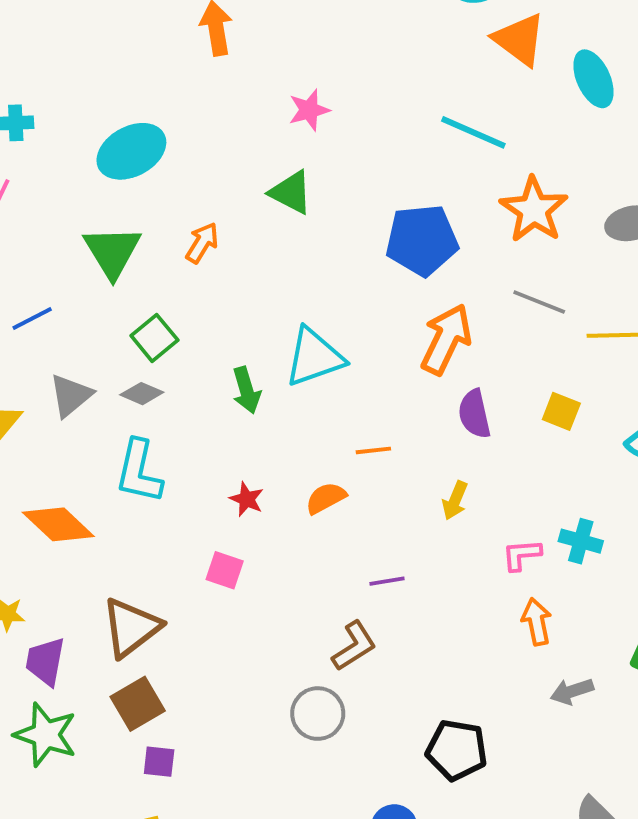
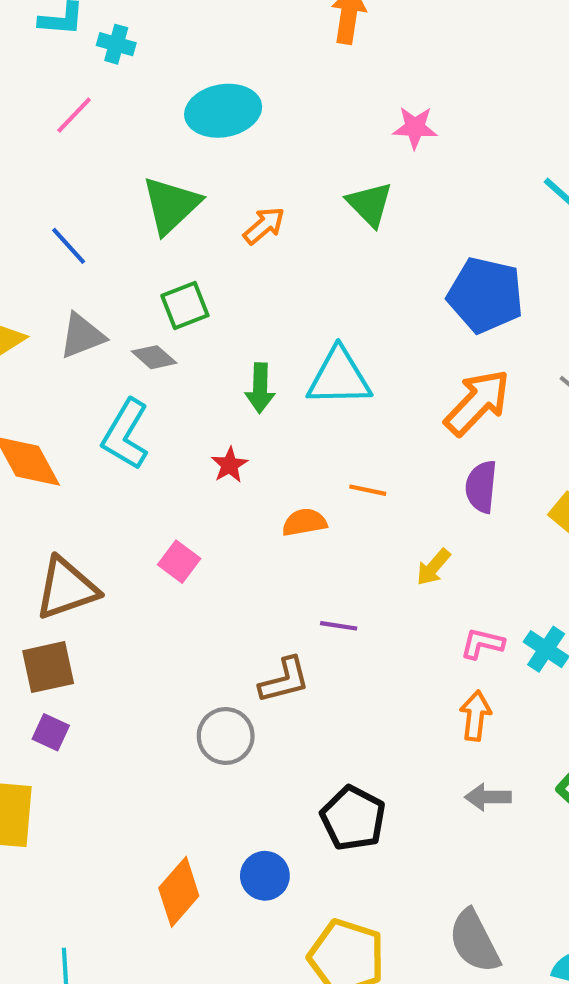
blue line: (32, 318) -> (69, 246), turned 57
red star: (247, 499) -> (230, 465), moved

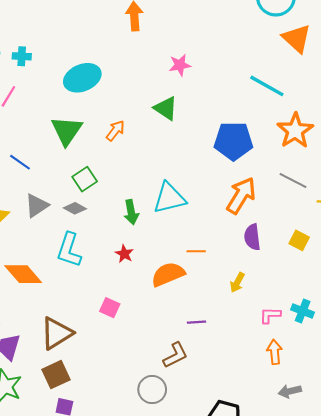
orange semicircle: (304, 522) -> (168, 274), size x1.5

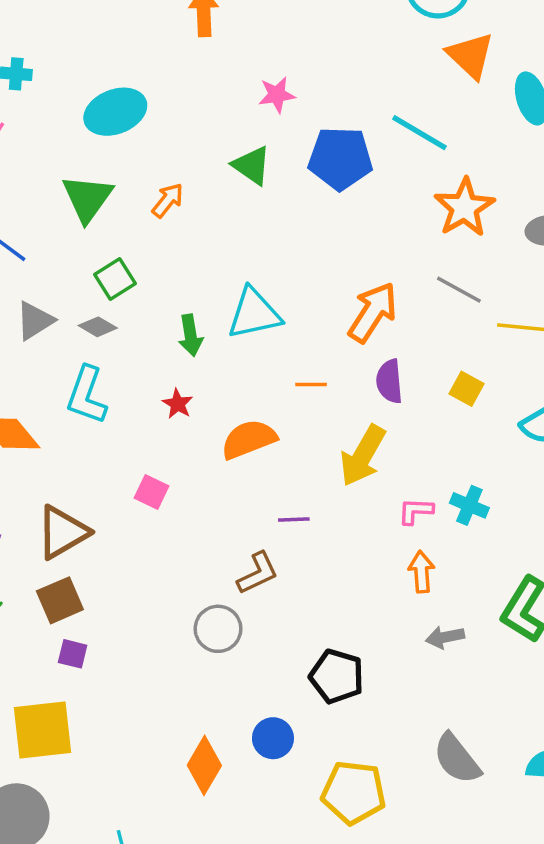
blue pentagon: (233, 141) -> (340, 158), moved
orange line: (196, 251) -> (311, 384), moved
yellow arrow: (237, 282) -> (363, 456), size x1.8

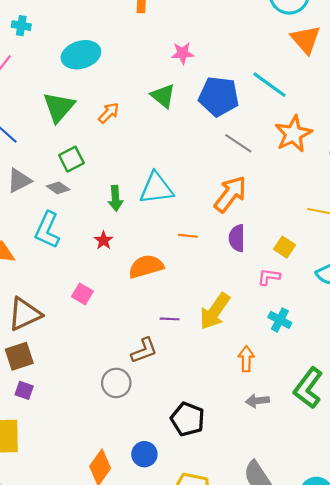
gray line: (459, 290) -> (238, 143), moved
yellow arrow: (363, 456) -> (215, 311), moved
pink L-shape: (416, 511) -> (269, 277), moved

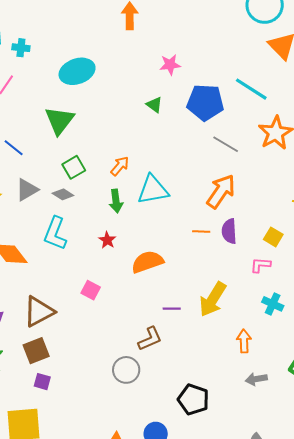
green triangle: (163, 96) -> (154, 105), size x0.7
orange arrow: (109, 113) -> (120, 166), moved
orange line: (188, 236) -> (201, 231), moved

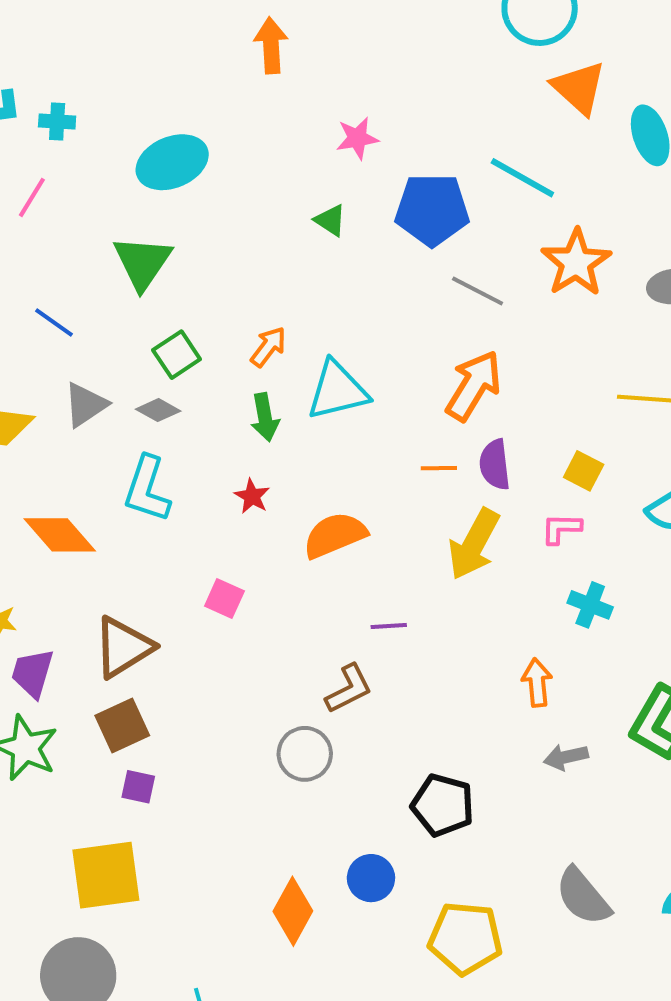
yellow arrow: (213, 299) -> (474, 544), moved

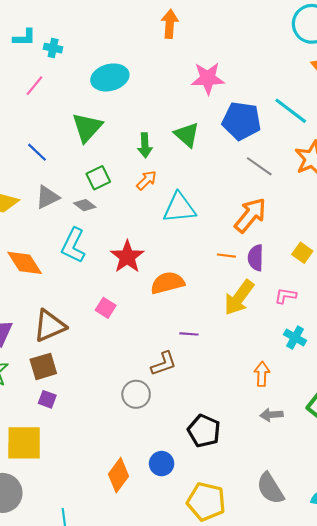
pink star: (357, 138) -> (208, 78), size x1.5
green triangle: (330, 220) -> (187, 135), moved, size x1.5
green arrow: (265, 417) -> (145, 145), moved
yellow square: (584, 471) -> (302, 253), moved
red star: (252, 496) -> (127, 257), size x1.8

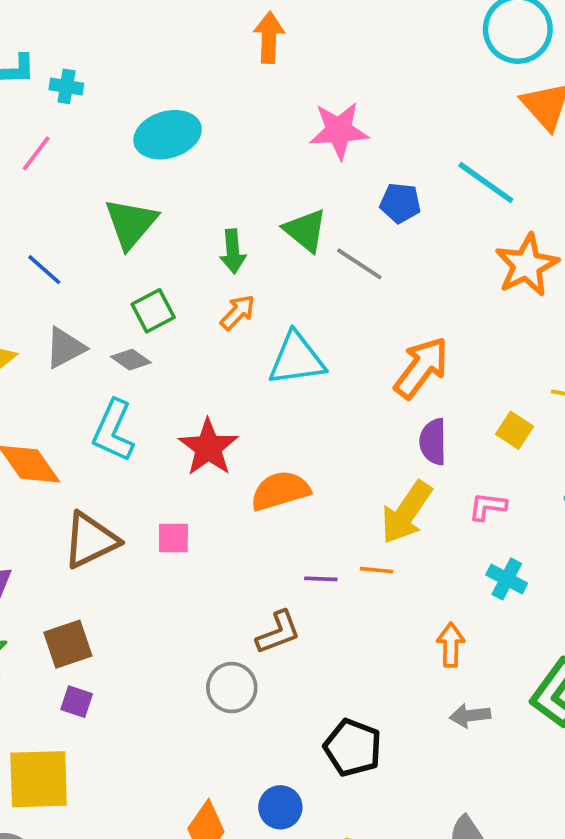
blue pentagon: (241, 121) -> (400, 203), size x0.6
gray line: (259, 166) -> (359, 264), moved
orange line: (226, 256) -> (376, 570), moved
pink square: (106, 308) -> (173, 538), turned -30
brown triangle: (50, 326) -> (90, 540), moved

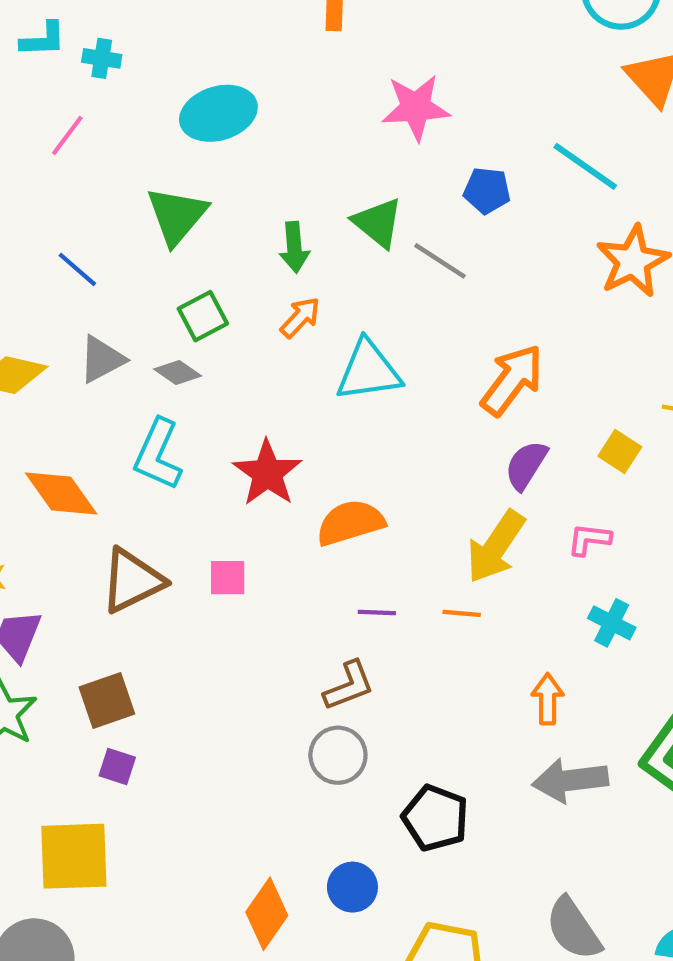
purple semicircle: (433, 442) -> (526, 465), turned 33
purple line: (321, 579) -> (377, 613), moved
gray circle: (232, 688) -> (338, 755), moved
gray arrow: (470, 716) -> (570, 780), size x1.6

